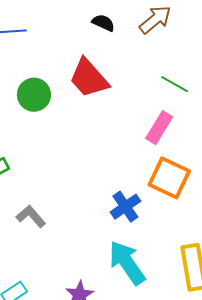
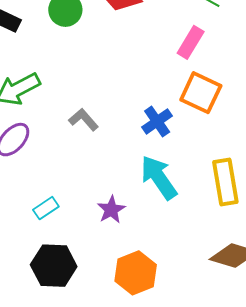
gray L-shape: (31, 216) -> (84, 120), moved

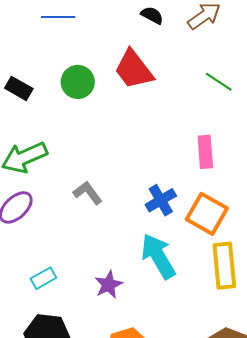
pink rectangle: (191, 42) -> (205, 152), moved, turned -40
orange square: (201, 93) -> (207, 214), moved

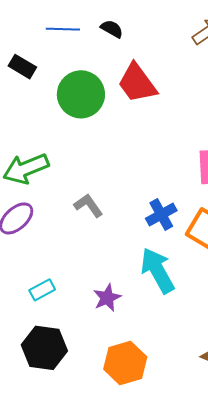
black semicircle: (152, 15) -> (112, 29), moved
green circle: (78, 82) -> (81, 94), size x1.4
black rectangle: (19, 88) -> (22, 67), moved

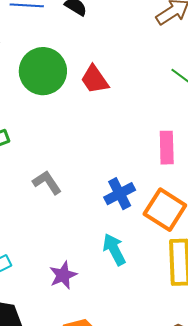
red trapezoid: (137, 83) -> (95, 79), moved, size x0.7
cyan arrow: (157, 270) -> (114, 249), size x0.7

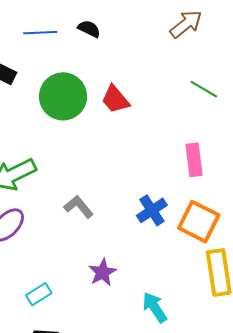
cyan arrow: (114, 249) -> (155, 307), moved
purple star: (63, 275) -> (103, 272), moved

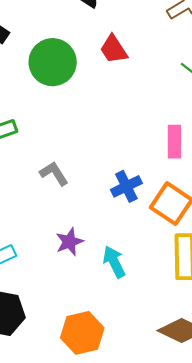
red trapezoid: (115, 99) -> (114, 49), moved
cyan arrow: (155, 307) -> (114, 262), moved

